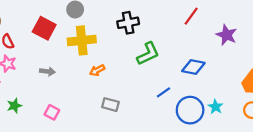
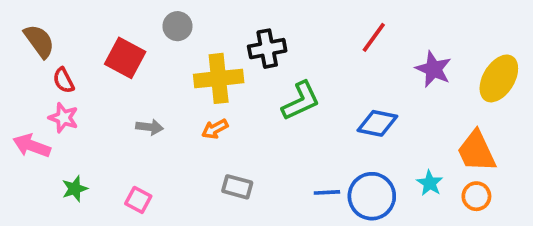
yellow cross: (82, 40) -> (219, 78), moved
gray arrow: (47, 71) -> (149, 127), moved
blue line: (164, 92) -> (327, 192), moved, turned 32
cyan star: (215, 107) -> (430, 183), moved

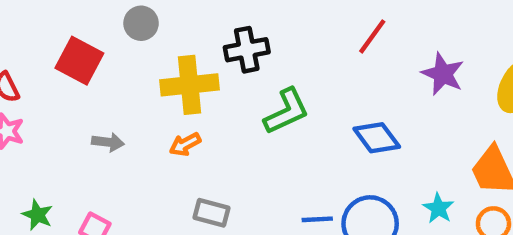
blue diamond: (377, 123) -> (377, 138), turned 42
green star: (75, 189) -> (38, 215), moved, turned -30

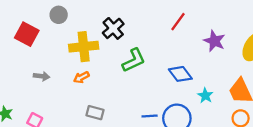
black cross: (247, 50) -> (113, 28), turned -30
cyan star: (438, 208) -> (205, 96), moved

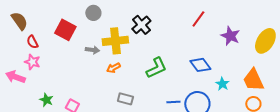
green L-shape: (134, 60) -> (156, 68), moved
gray arrow: (42, 76) -> (92, 50), moved

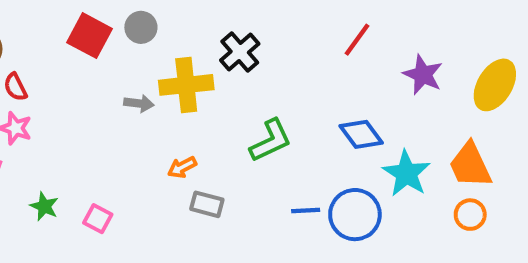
red square: (65, 30) -> (90, 36), moved
orange arrow: (113, 68) -> (182, 167), moved
cyan star: (222, 84) -> (406, 173), size x1.6

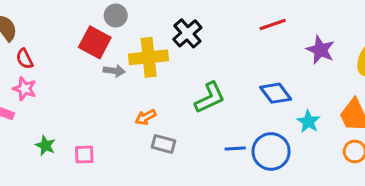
red square: (90, 36) -> (95, 42), moved
red line: (357, 40) -> (273, 24), turned 35
cyan star: (406, 173) -> (308, 122), size x0.7
pink square: (98, 219) -> (84, 154), turned -30

